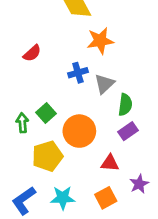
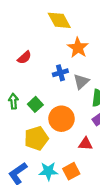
orange star: (100, 41) -> (78, 48), turned -30
green arrow: (22, 123) -> (13, 101), moved
orange square: (106, 198) -> (71, 171), moved

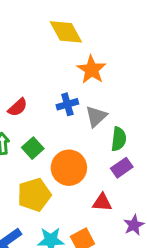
red semicircle: (24, 57) -> (18, 107), moved

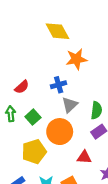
orange star: (92, 70) -> (76, 59), turned 30
gray triangle: (96, 116) -> (70, 105), moved

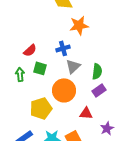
green square: (33, 117) -> (40, 68), moved, turned -32

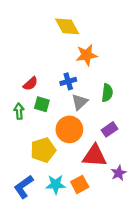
green semicircle: (97, 71) -> (107, 93), moved
red triangle: (86, 113) -> (95, 156), size x1.6

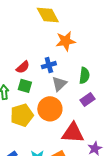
red semicircle: (30, 84) -> (23, 67), moved
purple rectangle: (109, 129) -> (87, 99), moved
yellow pentagon: (43, 150) -> (22, 115), moved

